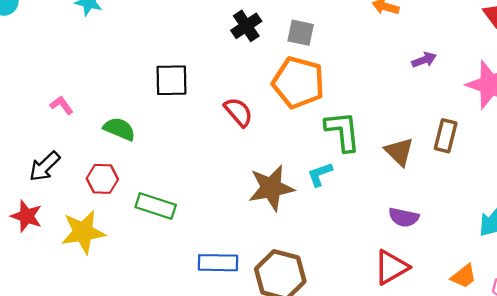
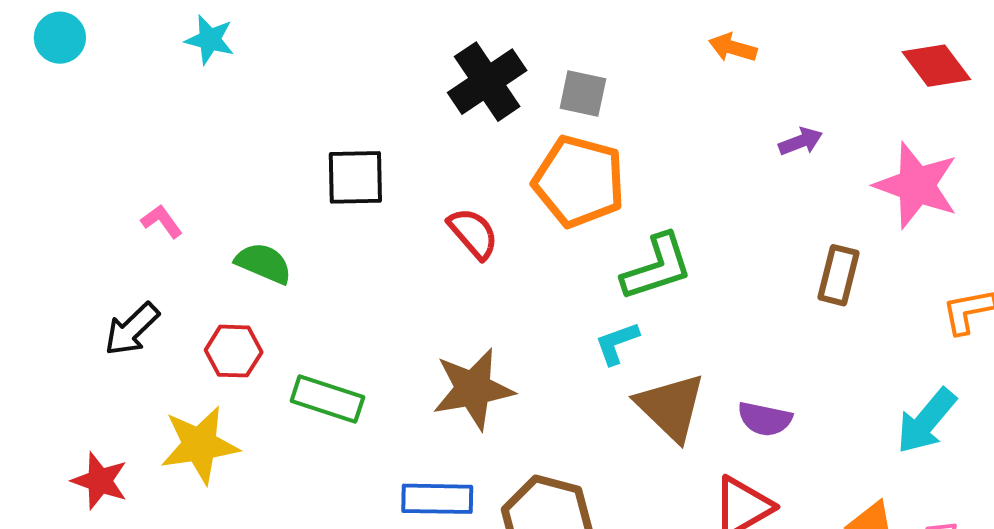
black cross: (246, 26) -> (487, 82), size x1.4
green L-shape: (343, 131) -> (657, 267), turned 78
brown triangle: (399, 152) -> (671, 407), moved, size x1.4
brown star: (271, 188) -> (473, 389), moved
red star: (26, 216) -> (100, 481), moved

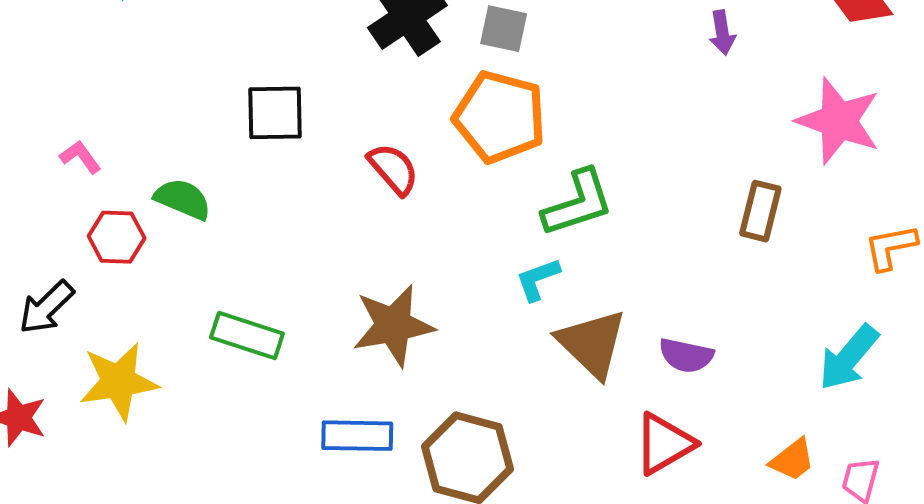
purple arrow: (801, 141) -> (722, 33), moved, turned 102
black arrow: (132, 329) -> (46, 307), moved
red hexagon: (234, 351) -> (117, 237), moved

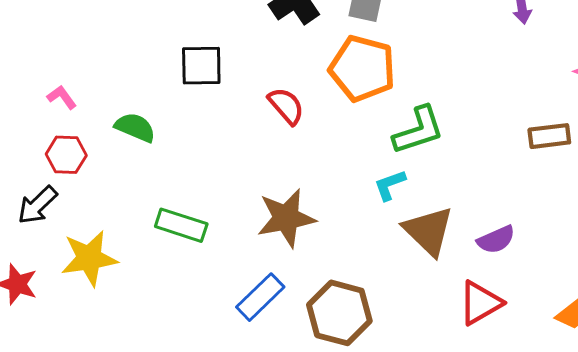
brown rectangle: (760, 211) -> (549, 136), turned 69
red hexagon: (117, 237) -> (66, 155), moved
purple semicircle: (686, 355) -> (496, 240), turned -36
blue rectangle: (357, 436) -> (260, 297), turned -45

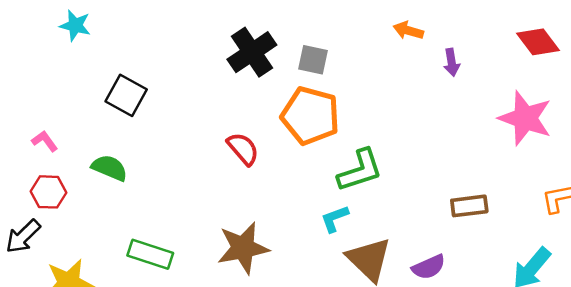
black square: (201, 66) -> (126, 95), moved, turned 30
brown rectangle: (549, 136) -> (469, 206), moved

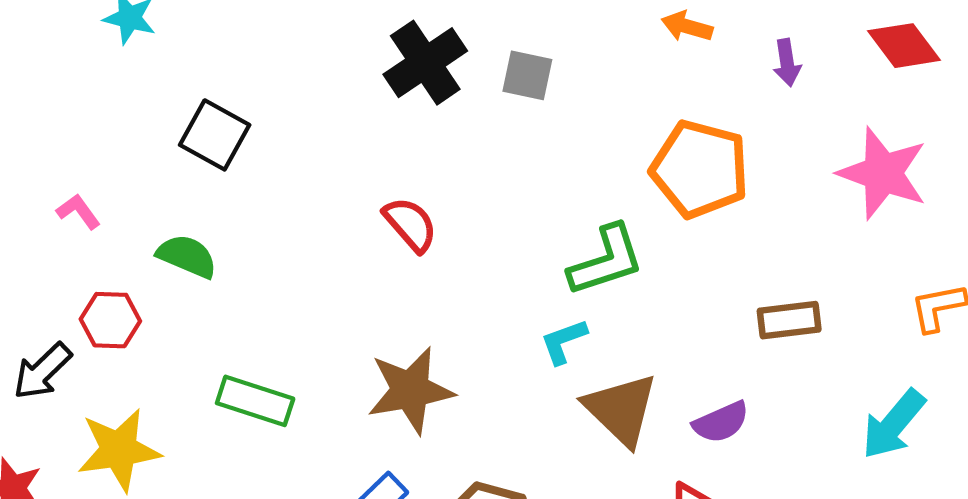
purple arrow: (452, 62) -> (787, 63), moved
orange pentagon: (310, 116) -> (700, 169), moved
red hexagon: (49, 192) -> (110, 320), moved

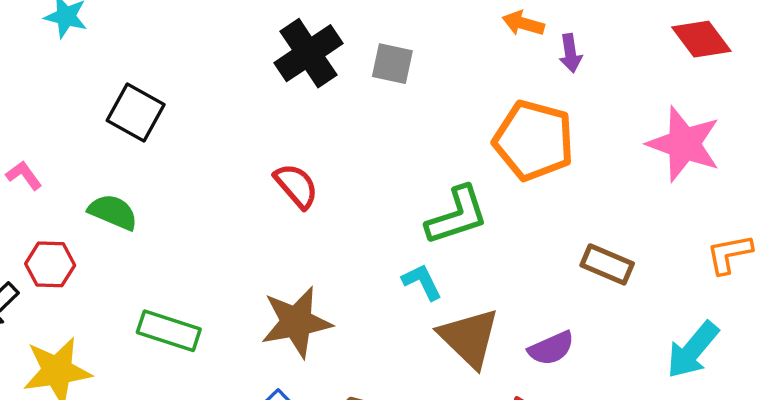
purple arrow: (787, 63) -> (570, 53), moved
brown rectangle: (789, 320) -> (607, 264), turned 30
cyan L-shape: (564, 341) -> (422, 282), turned 84

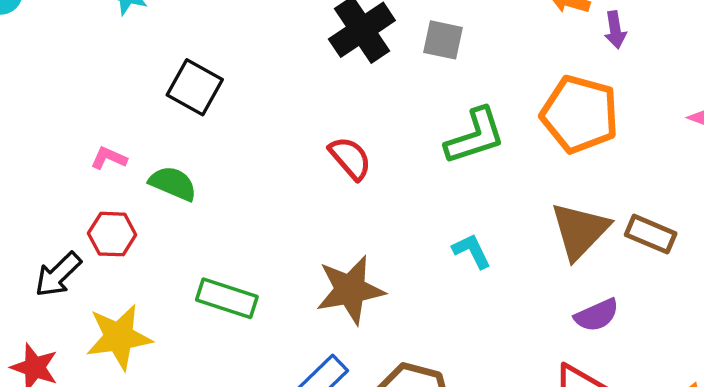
pink L-shape: (24, 175) -> (109, 158), moved, turned -30
green L-shape: (457, 216) -> (475, 136), moved
brown triangle: (469, 338) -> (580, 231), moved, turned 30

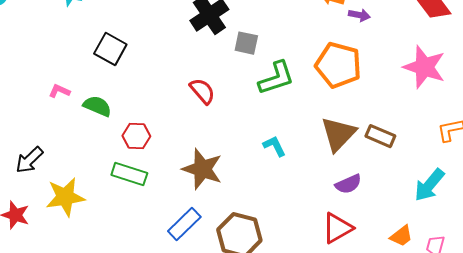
purple arrow: (615, 30) -> (359, 15), turned -70
gray square: (443, 40) -> (246, 43), moved
red hexagon: (112, 234) -> (136, 136), moved
brown star: (350, 290) -> (202, 169), turned 30

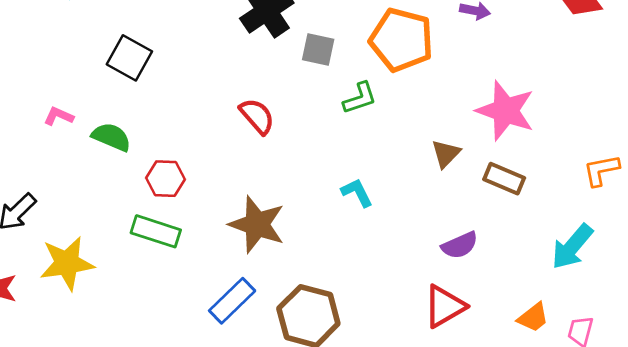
orange pentagon: (338, 65) -> (401, 40), moved
pink star: (424, 67) -> (506, 111), moved
green L-shape: (276, 78) -> (360, 98), size x0.7
brown triangle: (338, 134) -> (446, 154), moved, size x0.6

